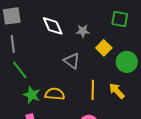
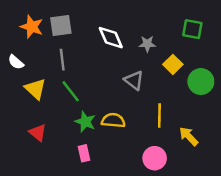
yellow arrow: (117, 91) -> (189, 136), moved

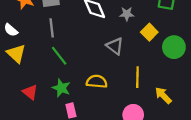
yellow triangle: (35, 89) -> (16, 54), moved
green star: (85, 122) -> (61, 88), moved

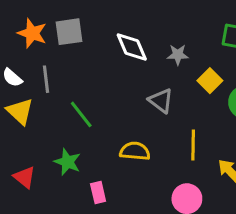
gray line: (52, 28) -> (46, 79), moved
green star: (61, 88) -> (67, 162), moved
red triangle: (30, 92) -> (25, 177), moved

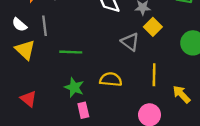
yellow square: (210, 81) -> (153, 27), moved
green line: (81, 114) -> (71, 52), turned -50
green star: (67, 162) -> (74, 87), moved

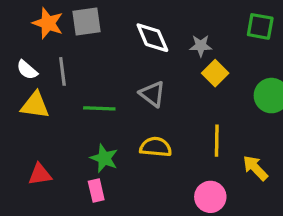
gray triangle: (130, 42) -> (152, 94), moved
yellow triangle: (25, 50) -> (35, 105), turned -35
red triangle: (29, 99) -> (40, 174), turned -48
pink rectangle: (83, 110) -> (96, 190), moved

